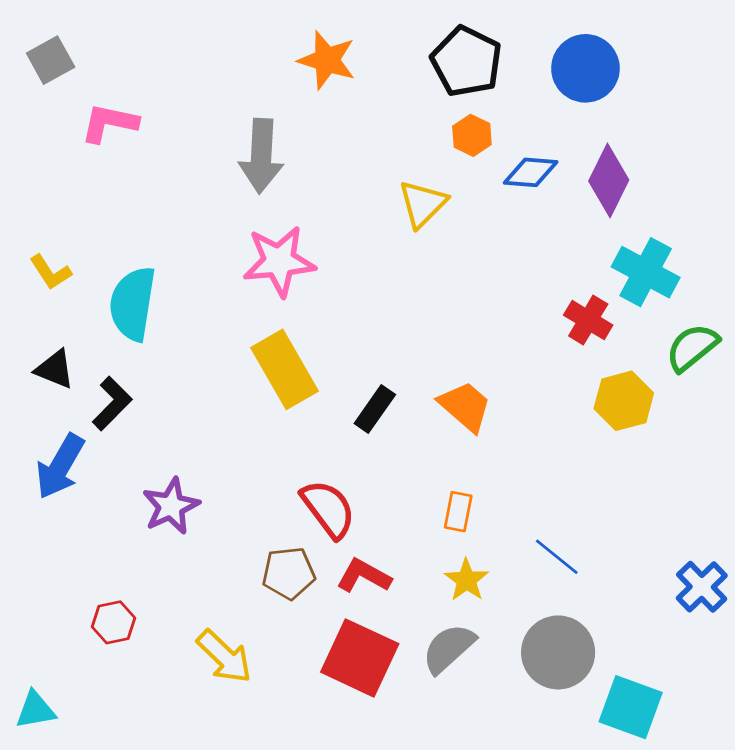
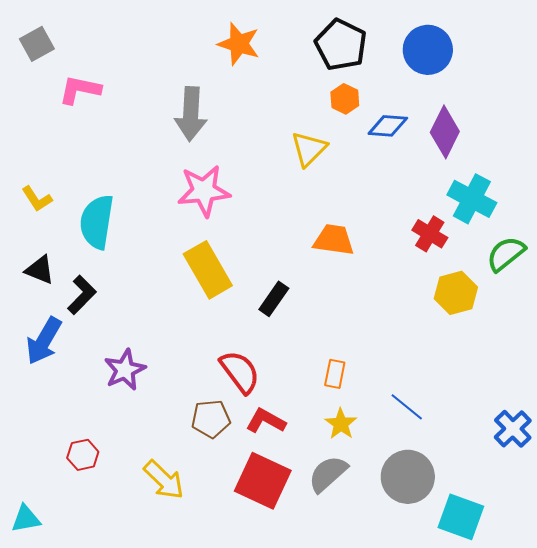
orange trapezoid: (465, 406) -> (334, 240), moved, turned -33

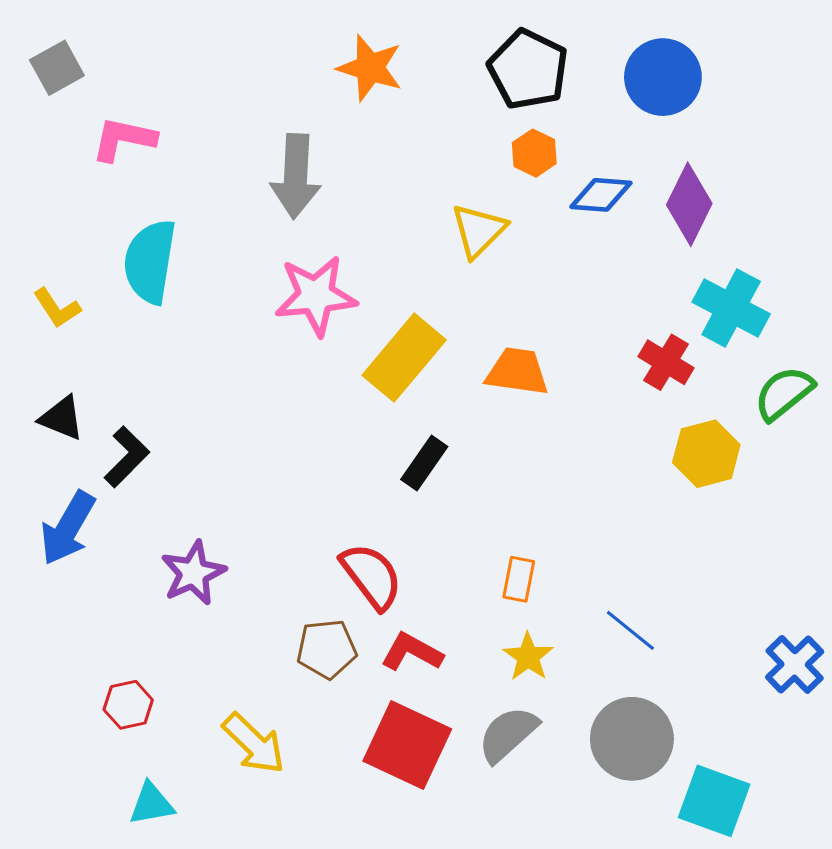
cyan semicircle: (97, 222) -> (150, 262), moved
yellow rectangle: (208, 270) -> (404, 358), moved, turned 70
cyan triangle: (26, 519) -> (151, 804), moved

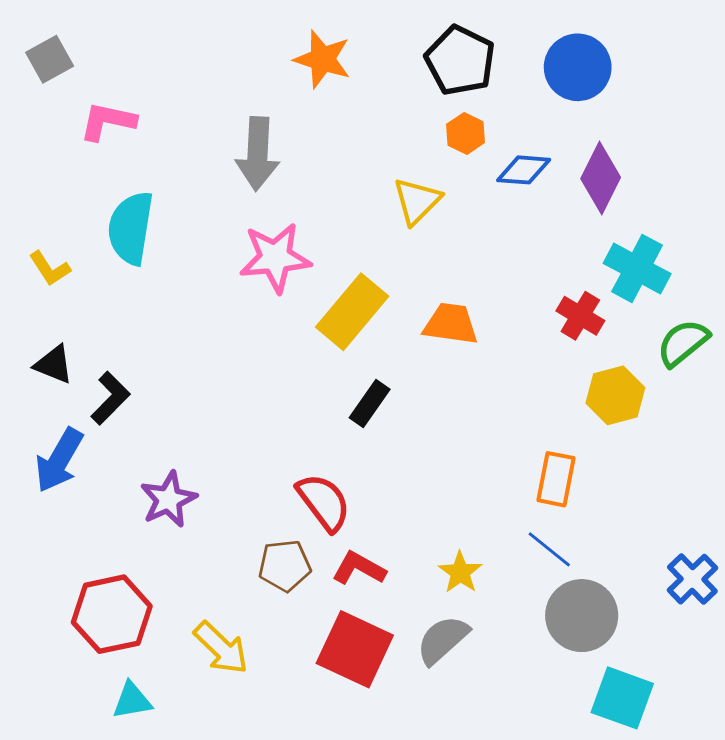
orange rectangle: (519, 579) -> (556, 479), moved, size x1.4
red hexagon: (128, 705) -> (112, 614), size x1.8
gray circle: (632, 739) -> (582, 616), moved

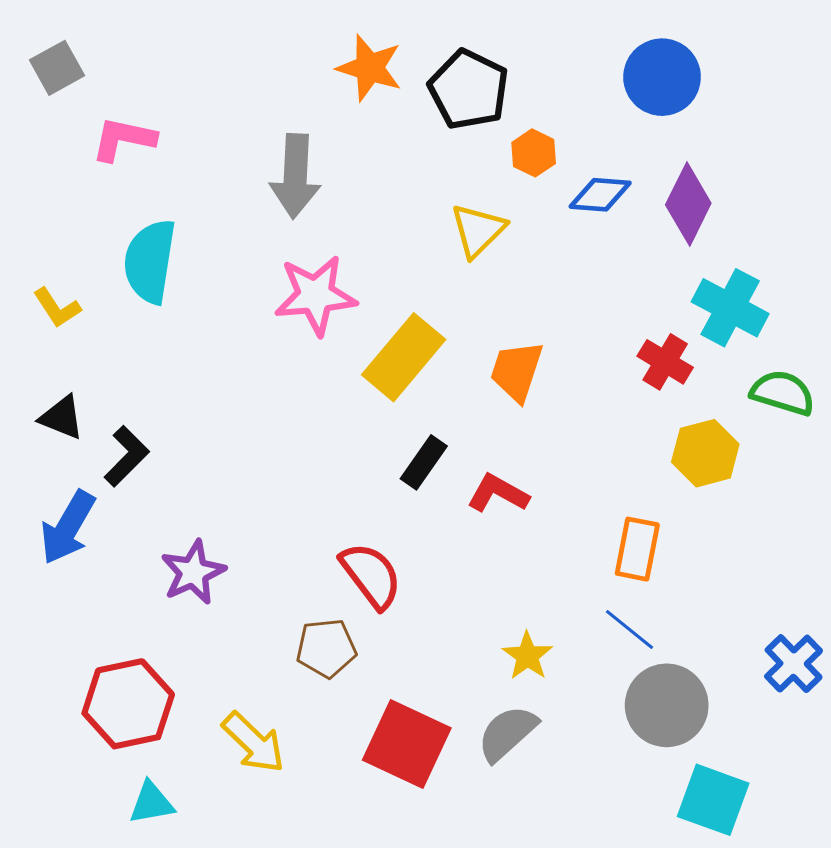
black pentagon: (460, 61) -> (469, 89), moved
orange trapezoid: (451, 324) -> (517, 371), turned -80
green semicircle: (683, 343) -> (783, 393), turned 56
red L-shape: (359, 568) -> (498, 493), moved

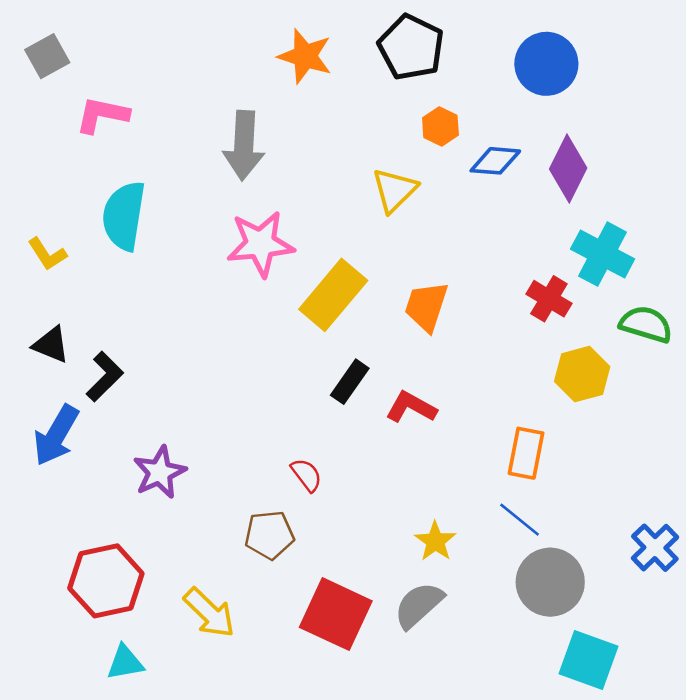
black pentagon: (469, 89) -> (411, 47), moved
red semicircle: (371, 575) -> (306, 475), size x0.6

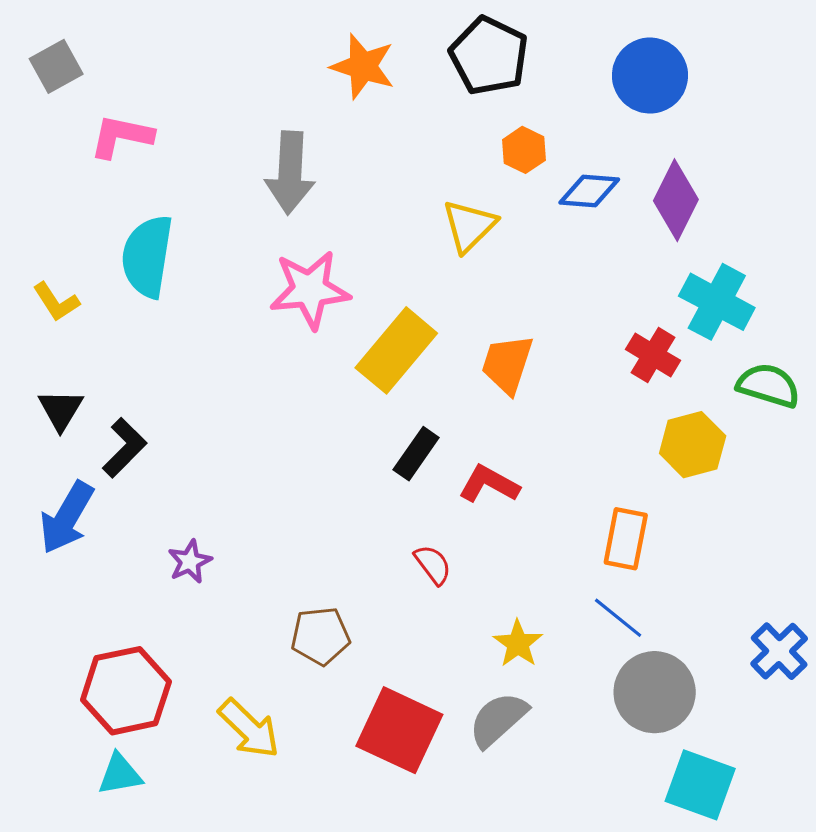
black triangle: (51, 345) -> (61, 410), turned 39
purple star: (160, 472) -> (190, 562), size x0.7
red semicircle: (306, 475) -> (433, 565), moved
cyan triangle: (125, 663) -> (120, 774), moved

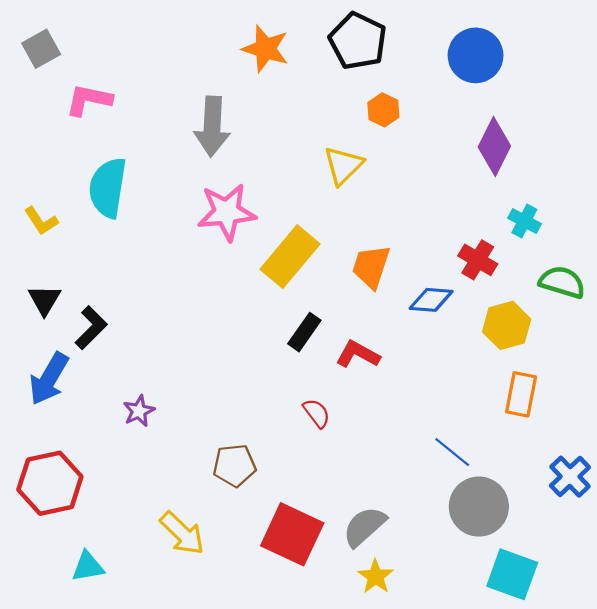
blue diamond: (589, 191) -> (431, 300), moved
cyan cross: (717, 302) -> (524, 221), size x0.6
orange rectangle: (626, 539) -> (521, 394), moved
yellow star: (518, 644) -> (376, 577), moved
red hexagon: (126, 691) -> (50, 483), moved

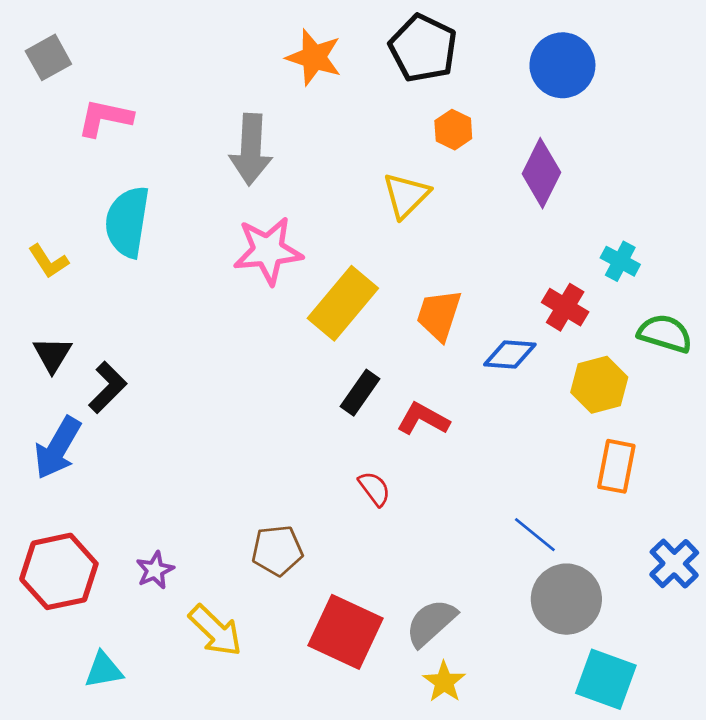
purple diamond: (494, 147) -> (541, 173), moved
purple star: (139, 411) -> (155, 570), moved

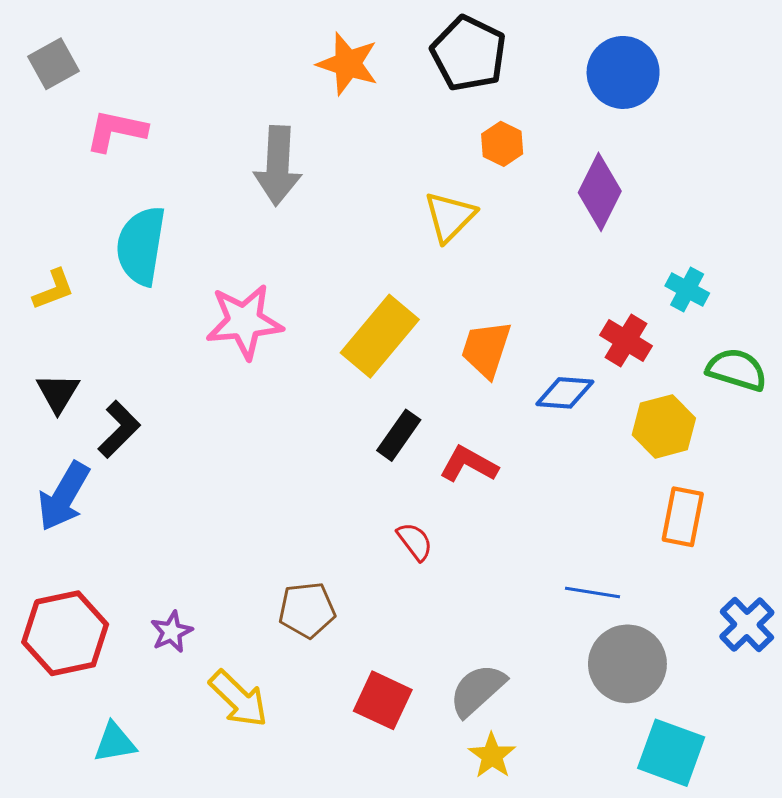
pink star: (268, 251) -> (244, 322), moved
yellow L-shape: (48, 261) -> (54, 289), turned -78
blue line: (535, 535) -> (592, 592), turned -30
red square: (346, 632) -> (383, 700), size x0.7

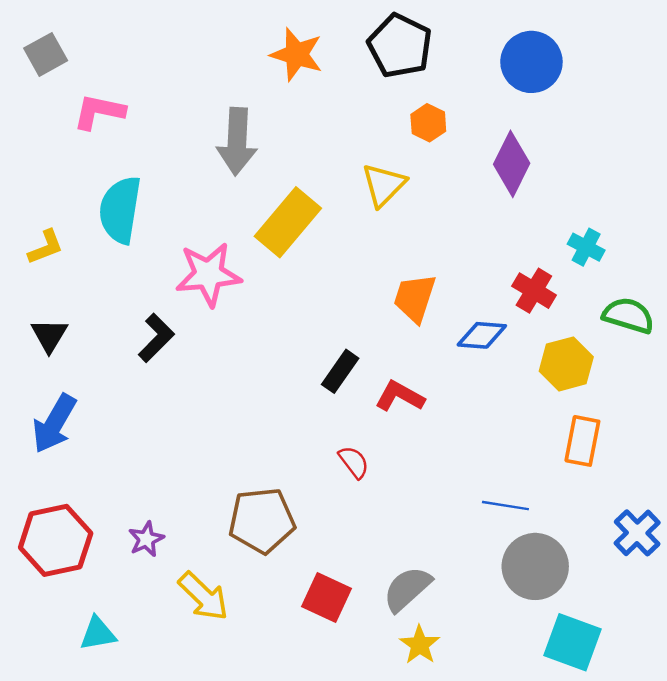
yellow rectangle: (380, 336) -> (288, 222), moved
black L-shape: (119, 429) -> (156, 338), moved
brown pentagon: (307, 610) -> (262, 520), size x1.4

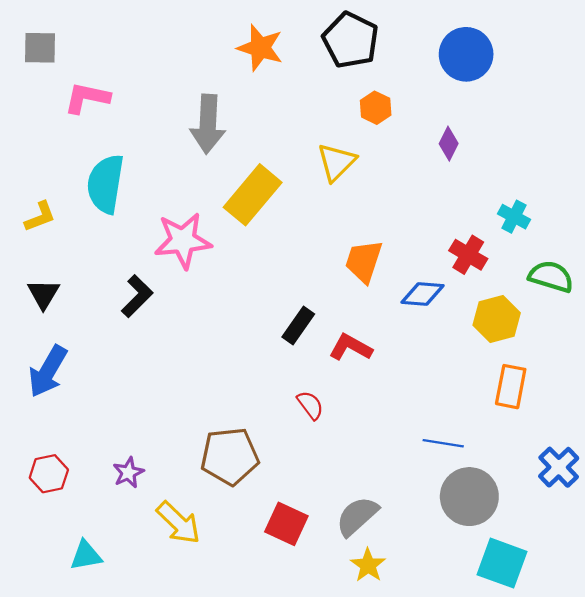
gray square: (46, 54) -> (40, 48), turned 30
purple diamond: (512, 164) -> (449, 144), size x0.6
red hexagon: (56, 540) -> (49, 474), size x0.6

